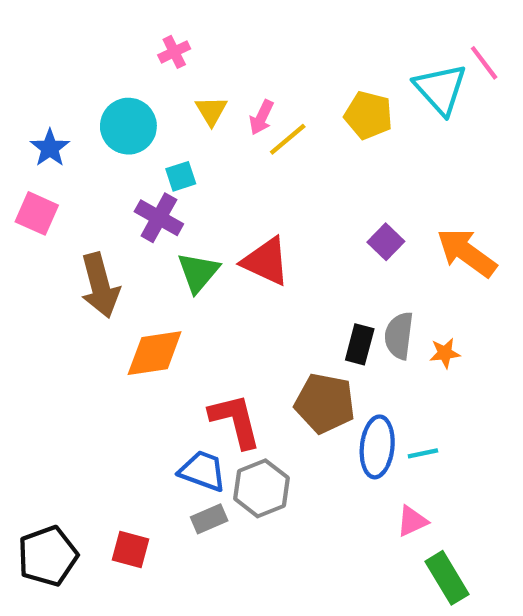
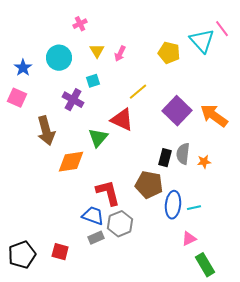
yellow line: (288, 139) -> (138, 92), moved
cyan square: (181, 176) -> (93, 81), moved
purple square: (386, 242) -> (177, 111), size x1.8
green triangle: (198, 272) -> (98, 138), moved

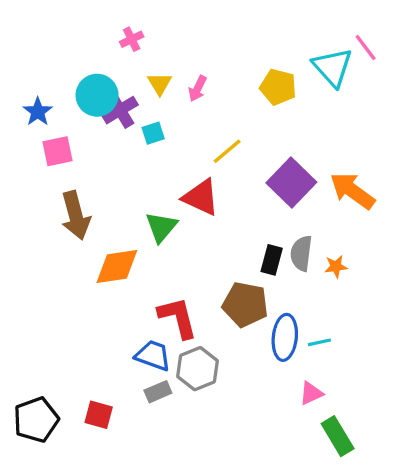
pink square: (17, 98) -> (57, 151), moved, turned -36
purple cross: (73, 100) -> (120, 110), moved, turned 30

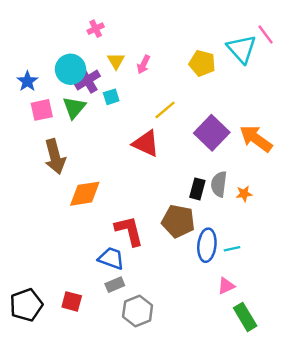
green triangle: (161, 227) -> (74, 108), moved
gray hexagon: (198, 369) -> (138, 311), moved

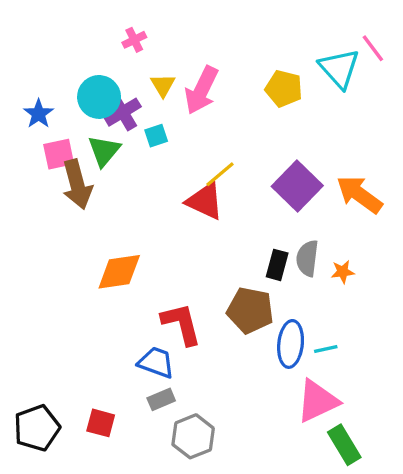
pink arrow: (144, 64) -> (202, 90), size x1.8
yellow line: (165, 110) -> (220, 174), moved
brown arrow: (55, 157) -> (77, 184), moved
pink triangle: (226, 286) -> (317, 401), size x1.8

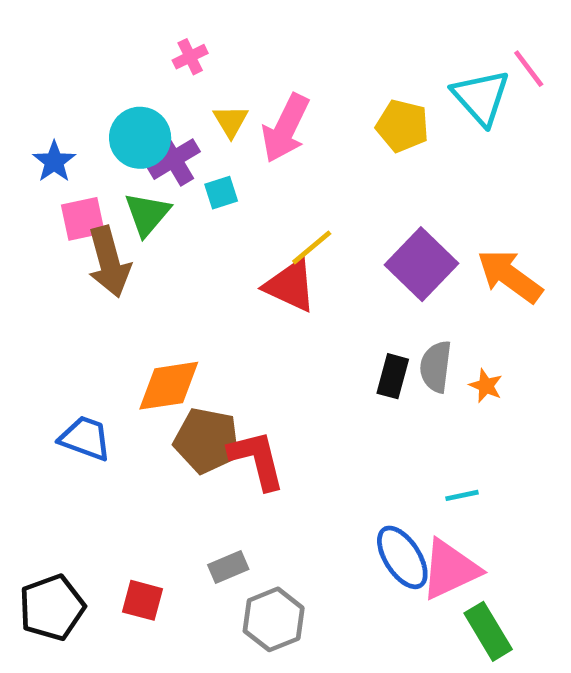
orange star: (343, 272) -> (486, 386), turned 30
brown pentagon: (250, 310) -> (207, 441), moved
blue ellipse: (291, 344) -> (402, 557), moved, turned -39
blue trapezoid: (156, 362) -> (85, 438), moved

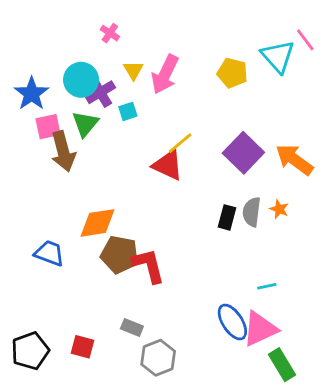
pink cross: (190, 57) -> (110, 33), turned -30
blue star: (54, 162) -> (32, 94), size x1.4
orange star: (486, 386) -> (279, 209), moved
gray rectangle: (228, 567) -> (132, 327), turned 45

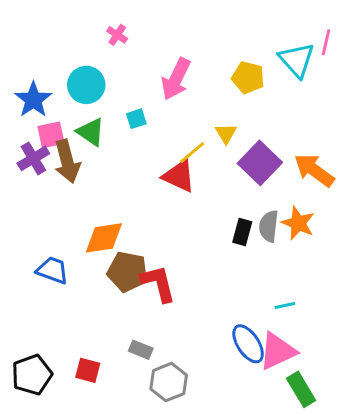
pink line: (305, 40) -> (326, 42), turned 50
yellow triangle: (133, 70) -> (226, 133), moved
purple cross: (100, 92) -> (33, 158), moved
green triangle: (85, 124) -> (91, 132), turned -36
orange star: (279, 209) -> (298, 223), size x1.6

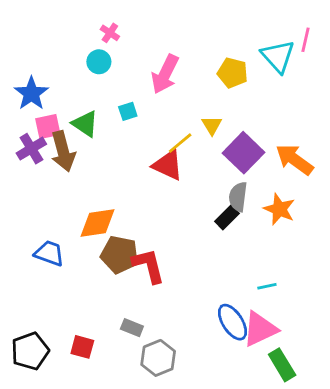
cyan circle: (86, 85) -> (99, 62), moved, size x0.7
gray semicircle: (269, 226) -> (238, 197), moved
black rectangle: (242, 232) -> (227, 217), turned 30

